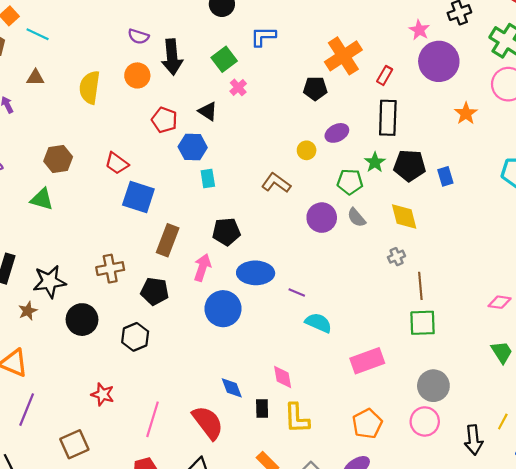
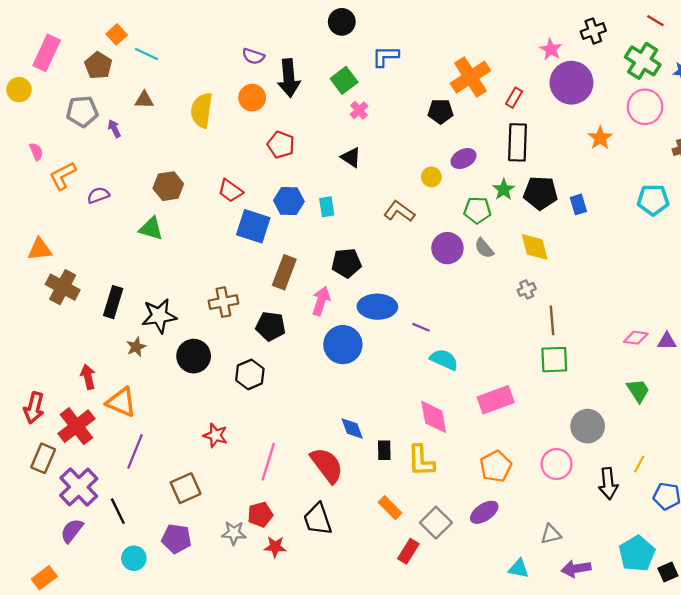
black triangle: (208, 111) -> (351, 157), moved
blue hexagon: (193, 147) -> (289, 201), moved
pink diamond: (283, 377) -> (434, 417), moved, size x1.4
gray circle: (433, 386) -> (588, 426), moved

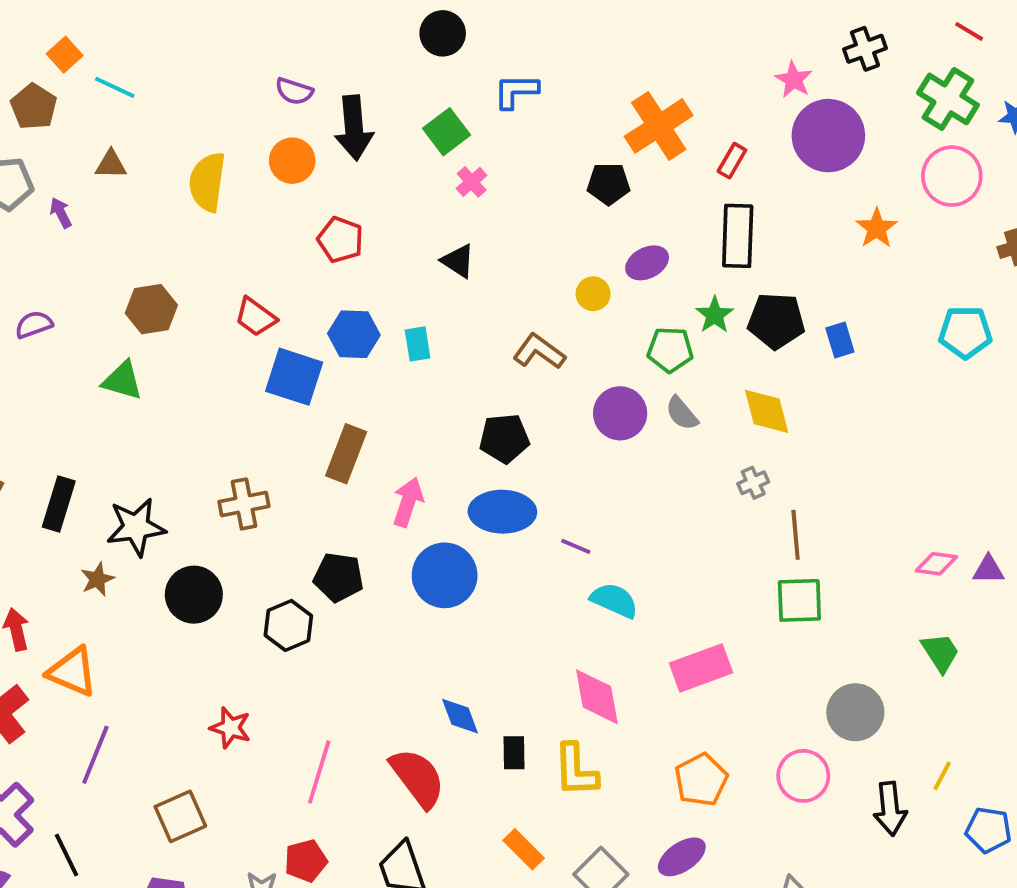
black pentagon: (346, 263) -> (504, 438), moved
black pentagon: (271, 326) -> (338, 577), moved

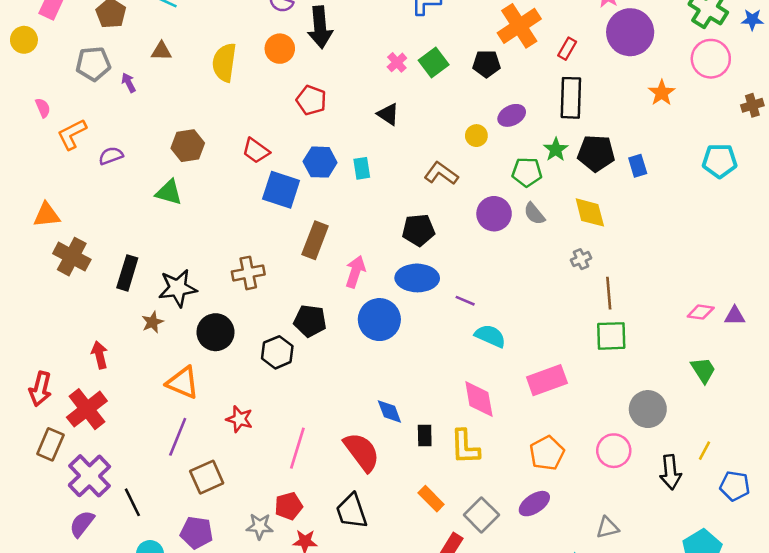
green square: (446, 132) -> (434, 62), moved
orange triangle: (72, 672) -> (183, 383), moved
purple line: (95, 755) -> (178, 437), moved

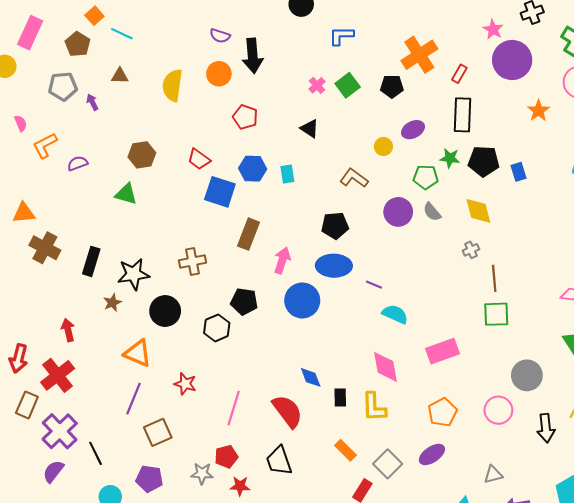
green star: (556, 149) -> (450, 158), turned -30

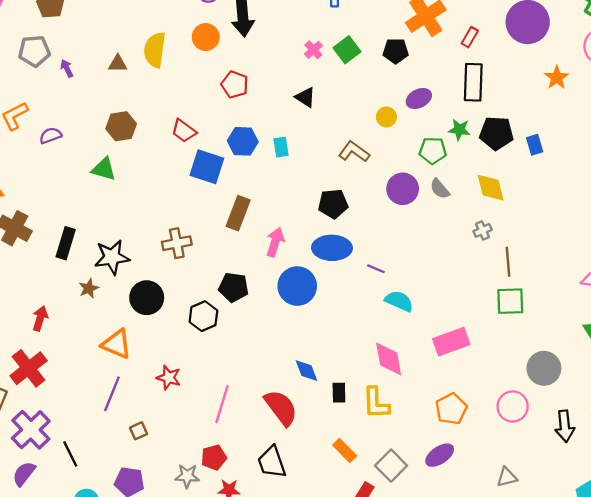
brown triangle: (120, 76) -> (118, 64), moved
red arrow: (68, 330) -> (40, 318), turned 30
brown square: (158, 432) -> (139, 431), size x0.6

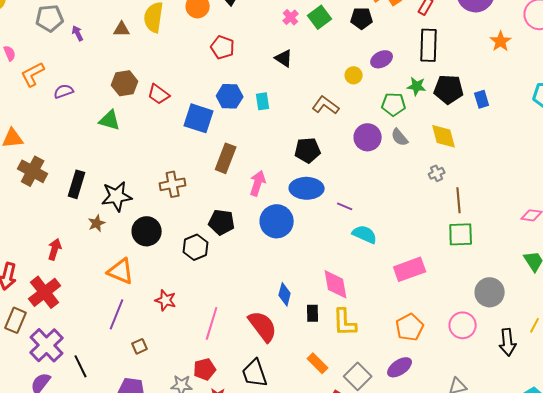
red trapezoid: (184, 131) -> (159, 94), moved
pink diamond: (389, 359) -> (336, 284), moved
blue diamond: (306, 371) -> (285, 294), turned 35

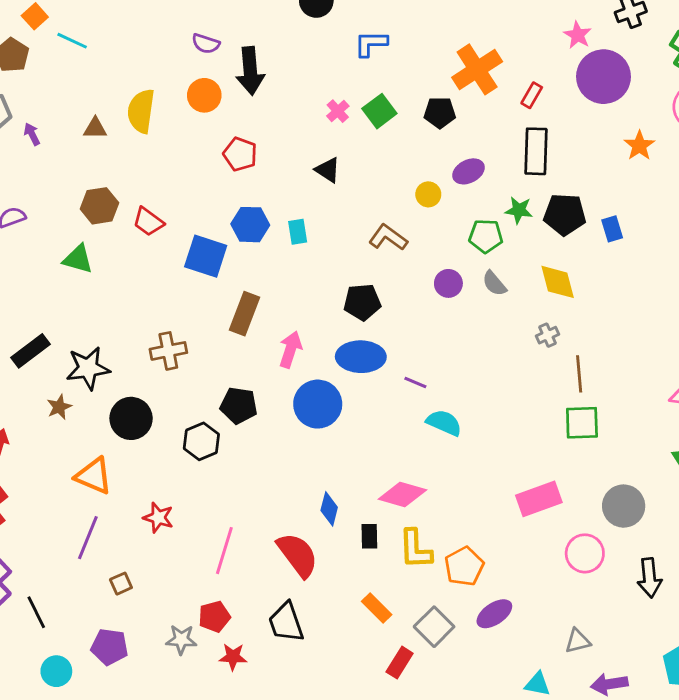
purple circle: (368, 137) -> (448, 283), size x0.7
black rectangle: (77, 184) -> (30, 351), turned 36
pink rectangle: (410, 269) -> (539, 499), moved
pink diamond: (336, 284) -> (402, 495), turned -64
orange pentagon: (410, 327) -> (464, 566), moved

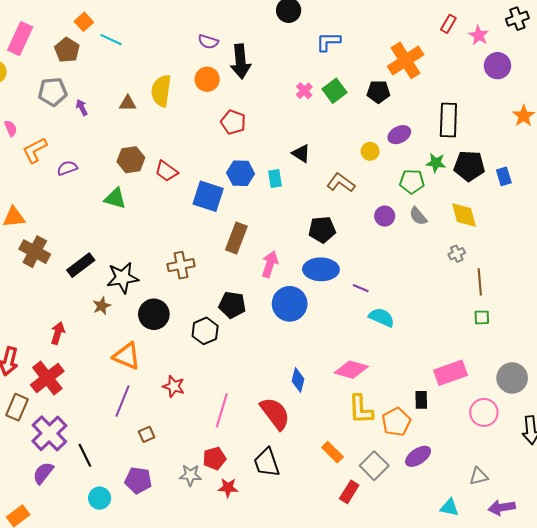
purple circle: (603, 77) -> (497, 66), size x0.7
red rectangle: (532, 95) -> (448, 24), moved
black triangle: (328, 170) -> (301, 153), moved
green square: (582, 423) -> (482, 317), size x0.6
black rectangle: (369, 536) -> (421, 400), moved

